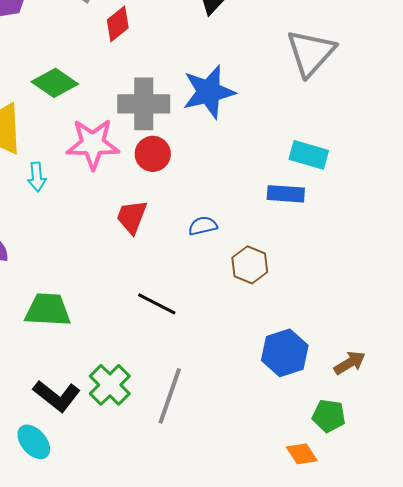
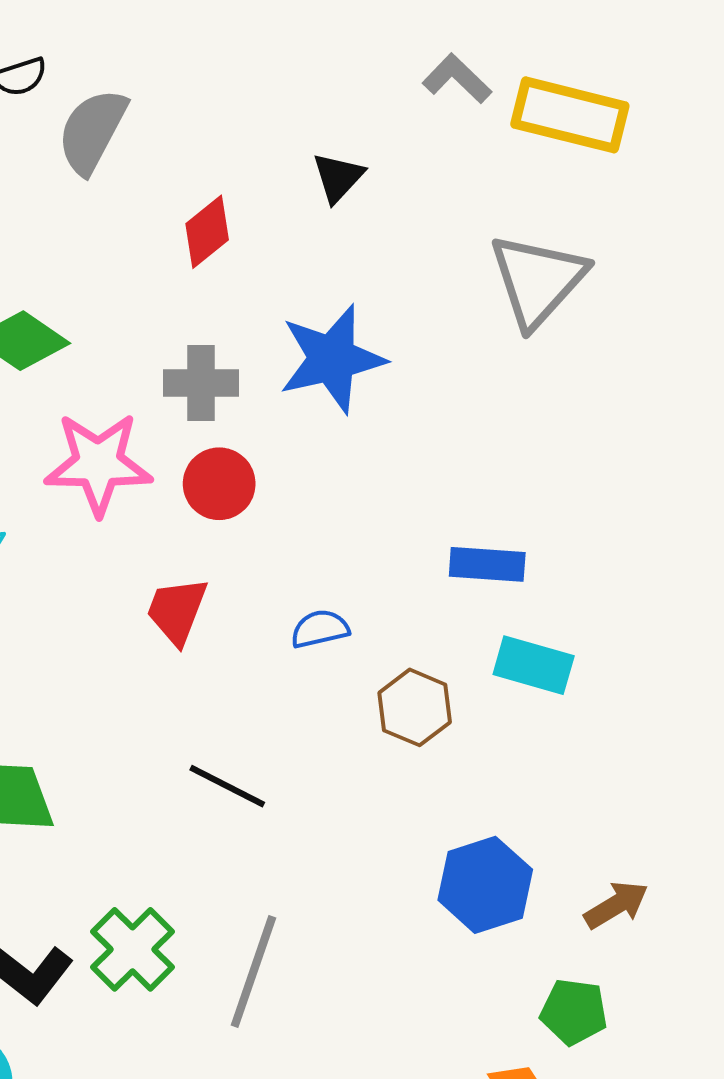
red diamond: (118, 24) -> (207, 232), moved
gray cross: (144, 104) -> (201, 383), size x0.7
cyan rectangle: (309, 155) -> (534, 665), moved

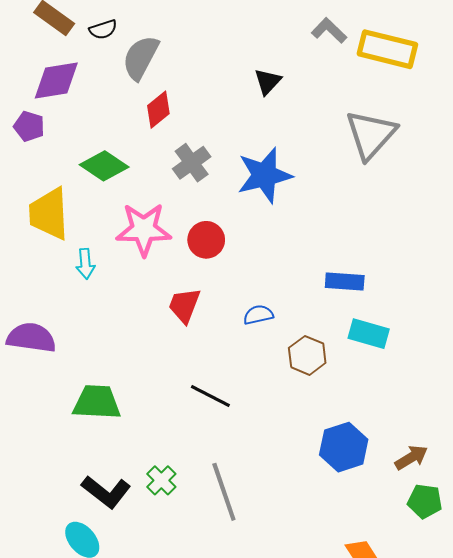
red diamond: (207, 232) -> (158, 110), moved
gray cross: (201, 383) -> (192, 163), moved, turned -36
green cross: (133, 949) -> (161, 480), size x0.7
gray line: (253, 971) -> (224, 492), turned -38
green pentagon: (574, 1012) -> (425, 501), moved

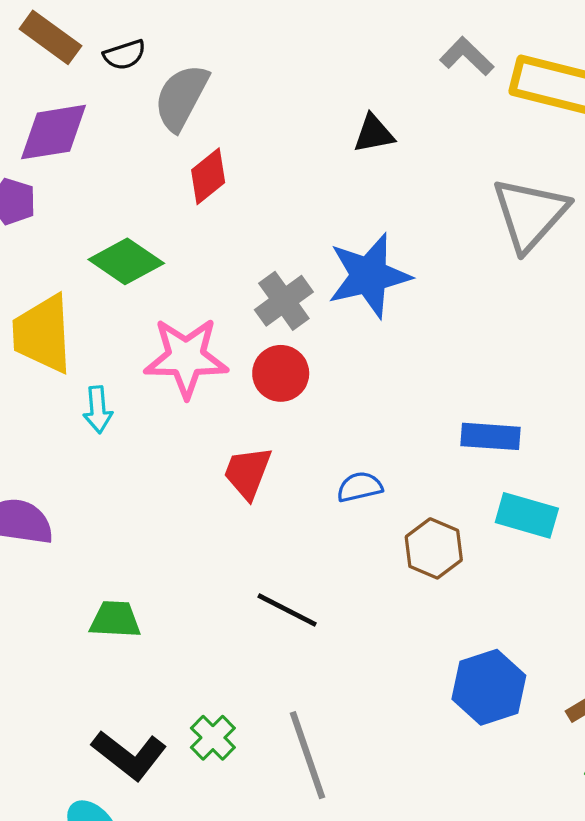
black triangle: (268, 82) -> (374, 134), turned 36
gray cross: (192, 163) -> (284, 301), moved
green trapezoid: (97, 402) -> (115, 619), size x0.7

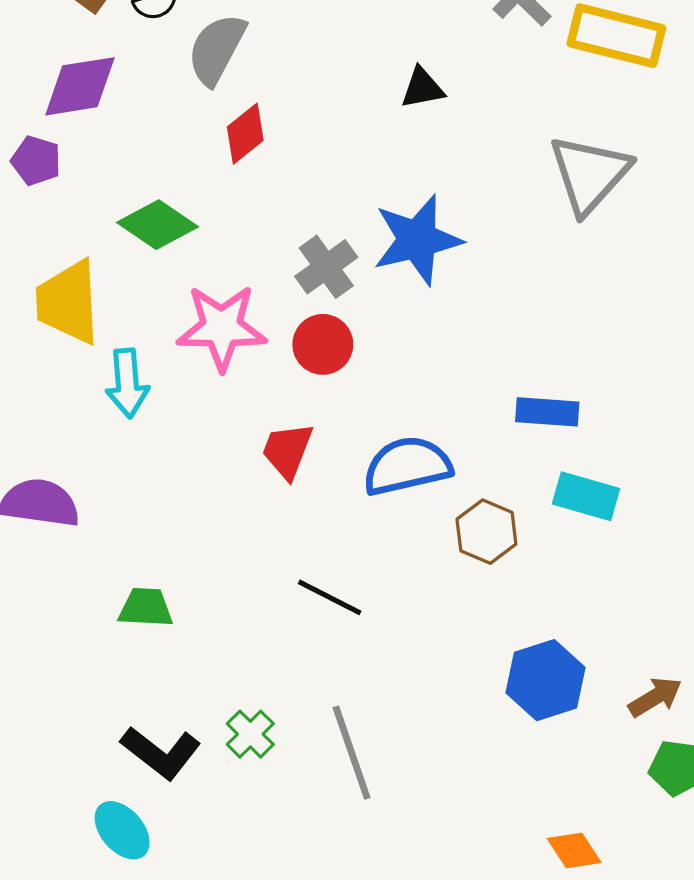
cyan arrow: (98, 410) -> (127, 383), size x1.4
blue semicircle: (360, 487) -> (407, 466), size x1.8

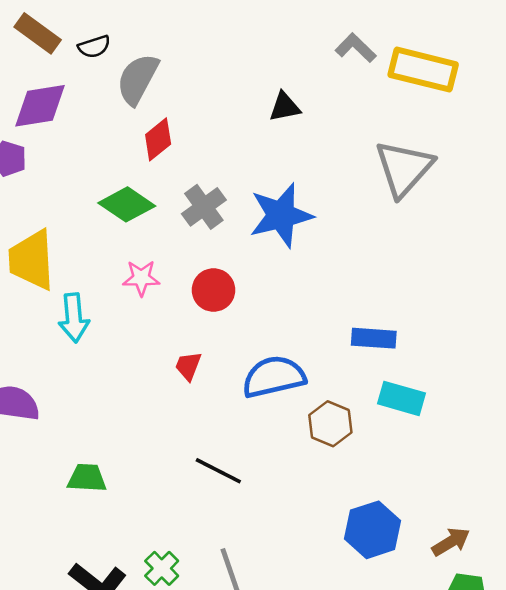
green diamond: (158, 225) -> (127, 204), moved
gray cross: (326, 267) -> (204, 207), moved
pink star: (222, 328) -> (141, 278), size x0.6
red trapezoid: (287, 451) -> (188, 366), size x0.7

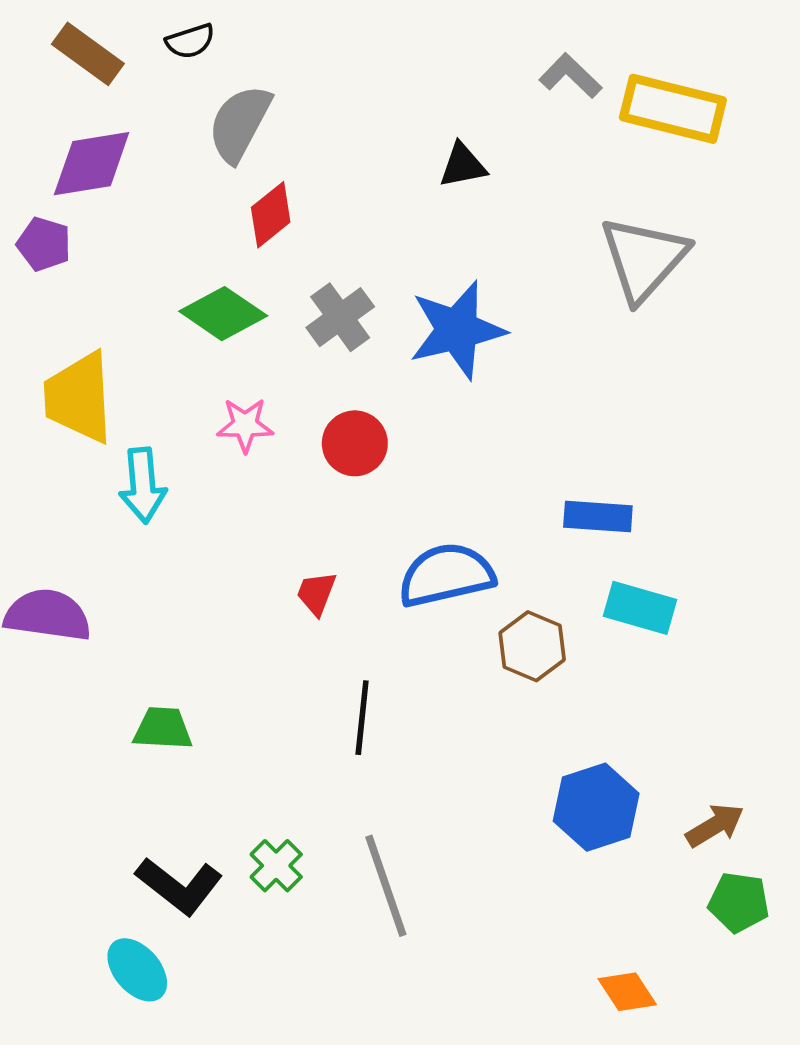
black semicircle: (94, 47) -> (190, 41), moved
red trapezoid: (188, 366) -> (316, 593), moved
black line: (218, 471) -> (362, 718), turned 69

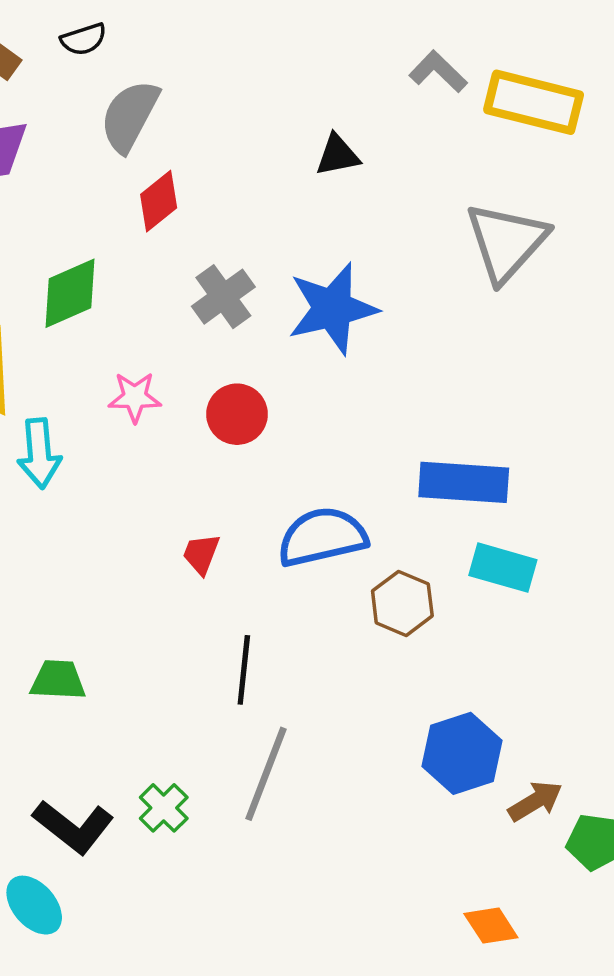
green diamond: (223, 314) -> (70, 293), moved, turned -58
blue rectangle: (598, 516) -> (464, 482), size x1.4
brown arrow: (715, 825) -> (535, 801), moved
gray line: (386, 886) -> (266, 774), moved, turned 40

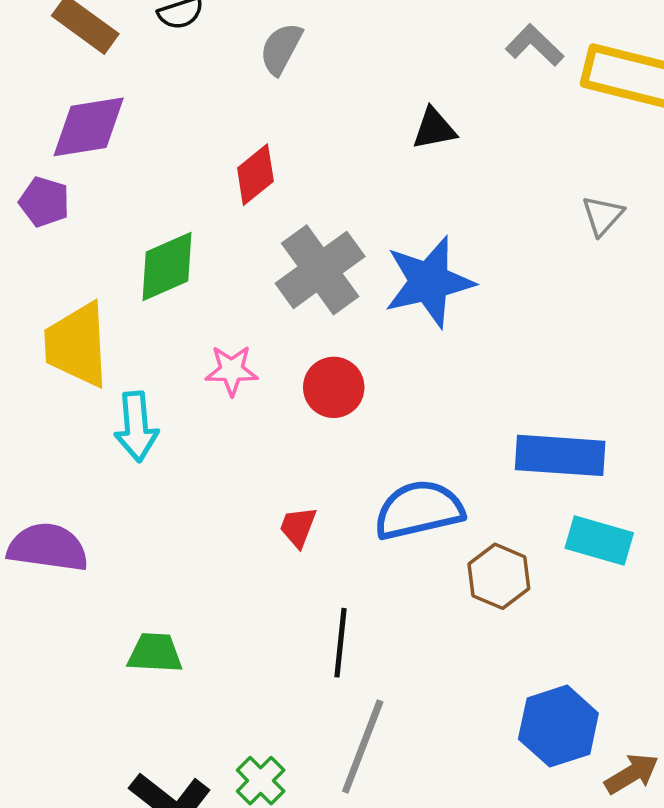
gray semicircle: (130, 116) -> (281, 49), moved, size x0.7
gray triangle: (506, 242) -> (603, 215), size x0.5
gray cross: (223, 297) -> (320, 270), size x1.4

